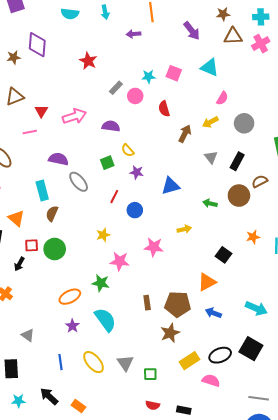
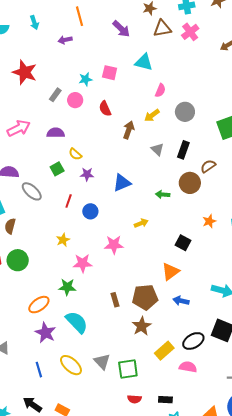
red star: (88, 61) -> (25, 72), size x1.4
purple star: (72, 326) -> (45, 333), size x1.5
green square: (150, 374) -> (128, 369), size x1.5

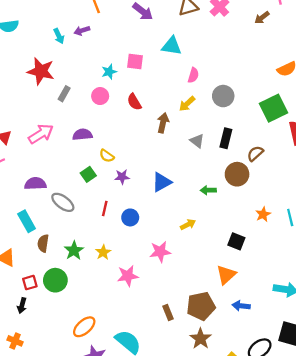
cyan arrow: (34, 22) -> (59, 36), moved
gray rectangle: (55, 95) -> (64, 94), moved
green star: (67, 287) -> (74, 251), moved, turned -30

